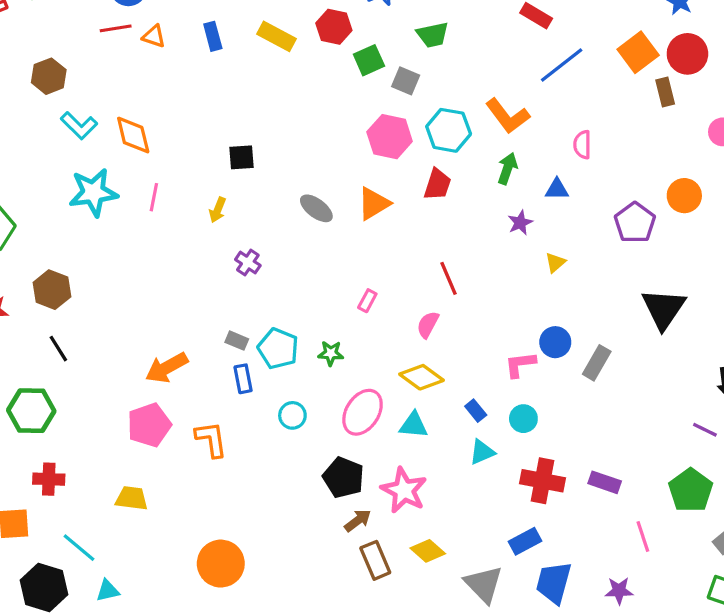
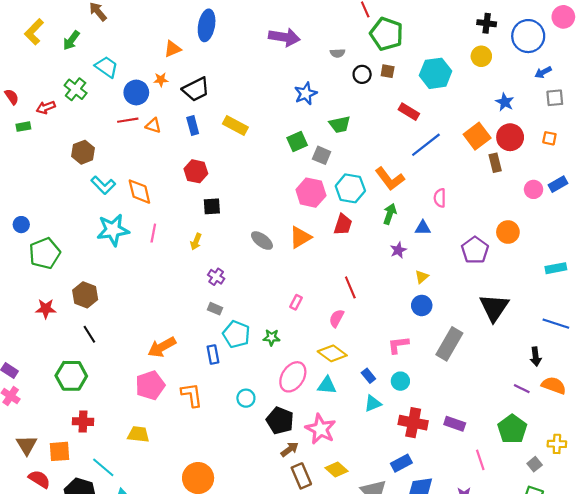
red hexagon: (334, 27) -> (196, 171), moved
gray rectangle: (237, 341) -> (215, 309), moved
blue circle: (555, 342) -> (422, 305), moved
gray rectangle: (597, 363) -> (449, 344), size x1.4
cyan circle: (292, 415) -> (246, 398), moved

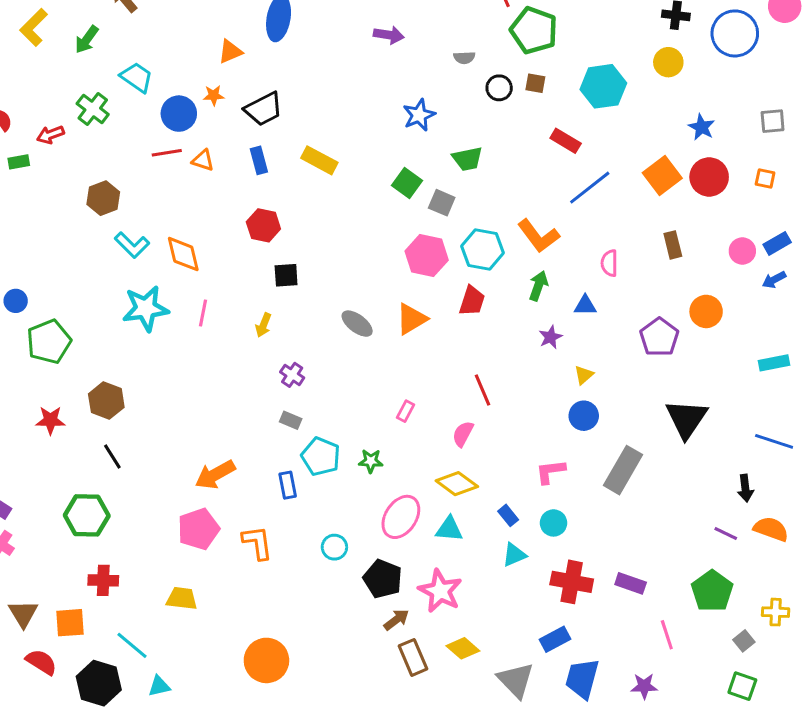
purple arrow: (284, 37) -> (389, 35), size x0.7
blue arrow: (543, 72) -> (774, 280), moved
green square: (297, 141) -> (407, 183), turned -30
brown rectangle: (495, 163) -> (673, 245), moved

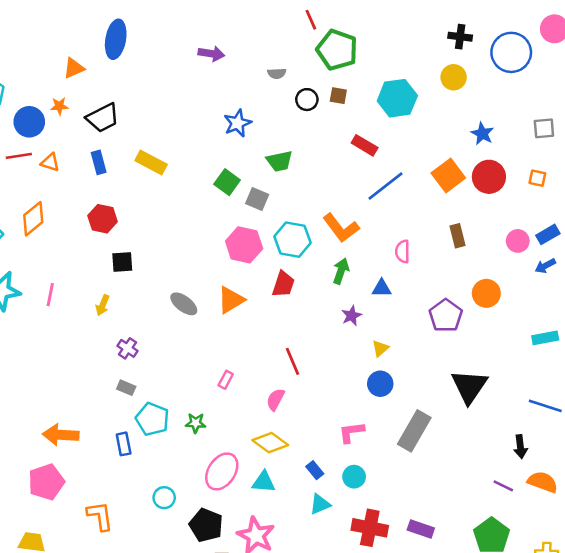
orange diamond: (183, 254) -> (33, 219), moved, turned 64
orange arrow: (215, 475) -> (61, 435), turned 32
orange L-shape: (257, 543) -> (100, 516), moved

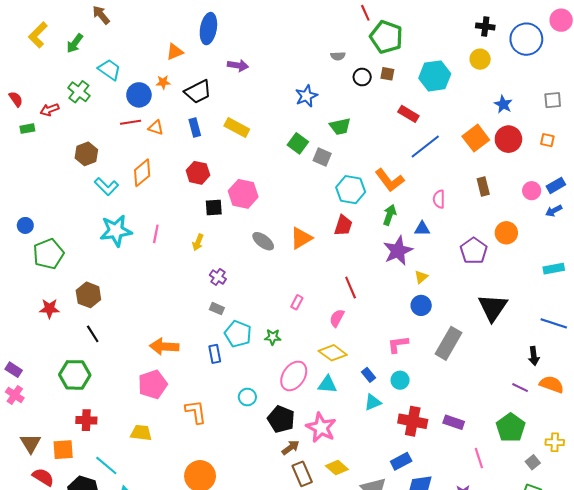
purple arrow: (211, 54) -> (238, 65), moved
pink hexagon: (244, 245) -> (243, 194), moved
purple star: (351, 316) -> (398, 251), size x1.8

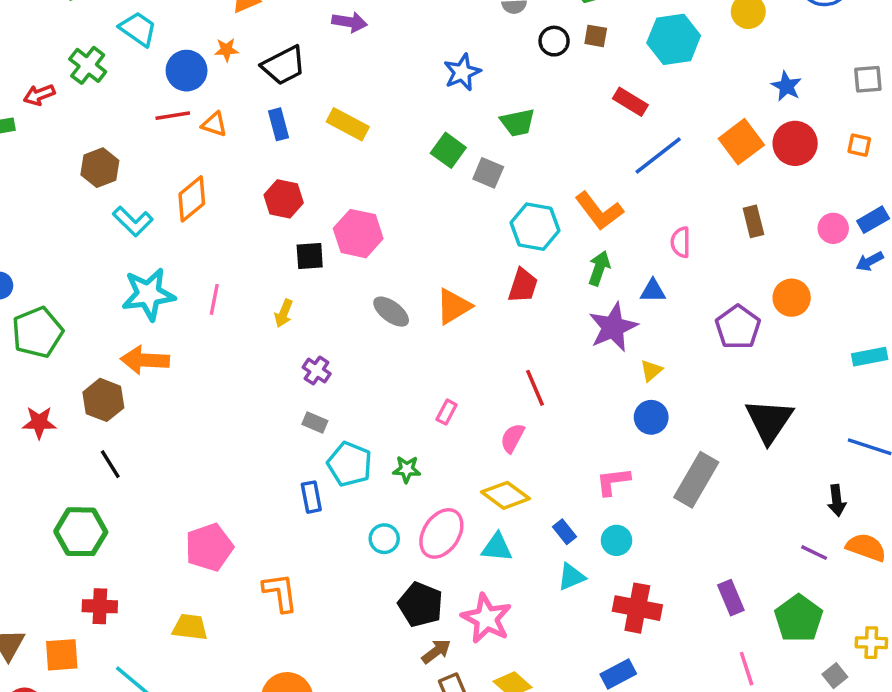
orange arrow: (164, 346) -> (145, 360), moved
cyan circle: (247, 397) -> (384, 539), moved
purple rectangle: (454, 422) -> (731, 598), moved, turned 48

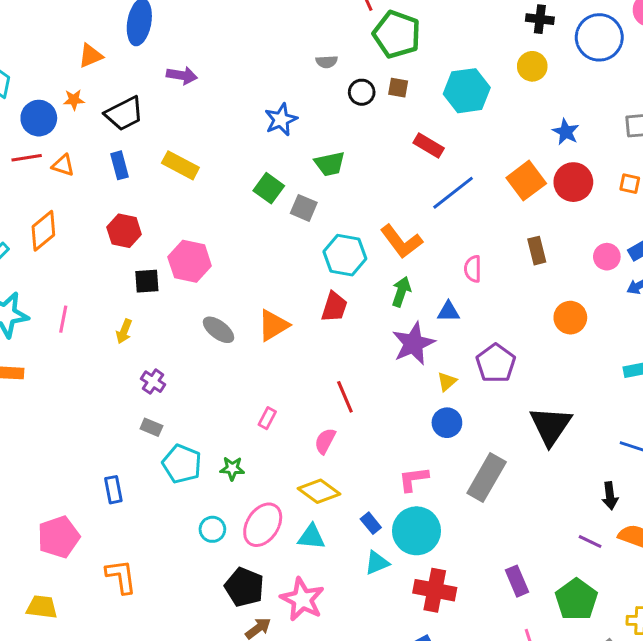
purple pentagon: (738, 327) -> (496, 363), moved
blue rectangle: (311, 497) -> (113, 490), moved
cyan circle: (616, 540) -> (416, 531), size x1.8

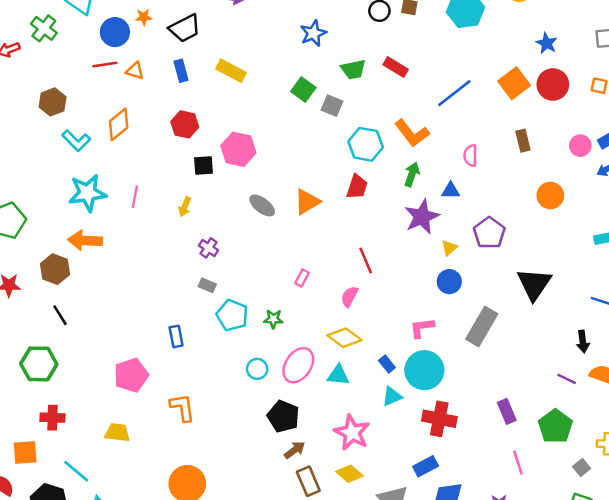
red rectangle: (429, 146) -> (396, 67), moved
pink star: (302, 599) -> (352, 433), moved

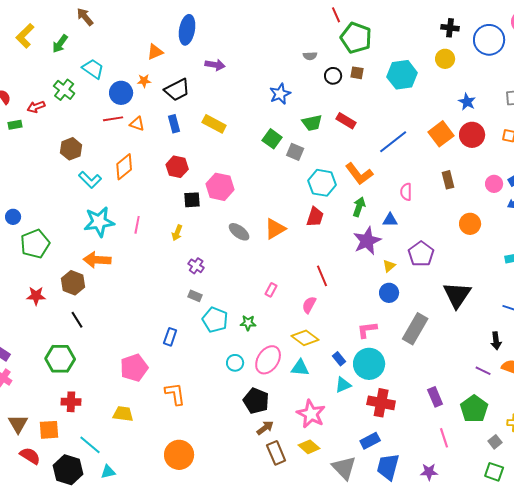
blue rectangle: (176, 336) -> (170, 337), turned 30

